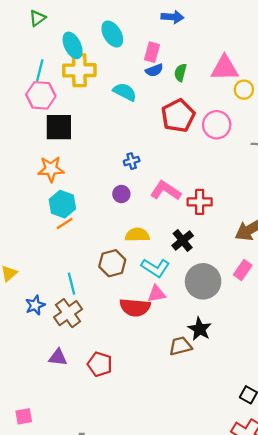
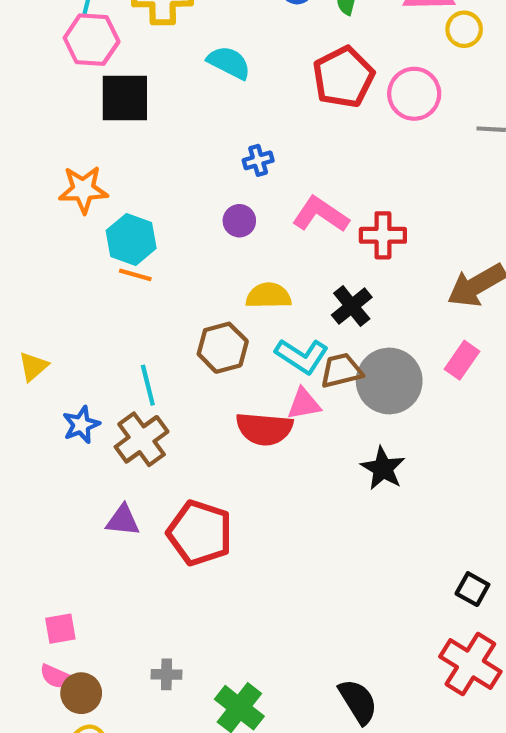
cyan semicircle: (125, 92) -> (229, 63), moved
orange star: (51, 169) -> (83, 190), moved
orange line: (65, 223) -> (135, 275), turned 48
brown trapezoid: (180, 346) -> (341, 371), moved
red pentagon: (100, 364) -> (200, 533), size x1.4

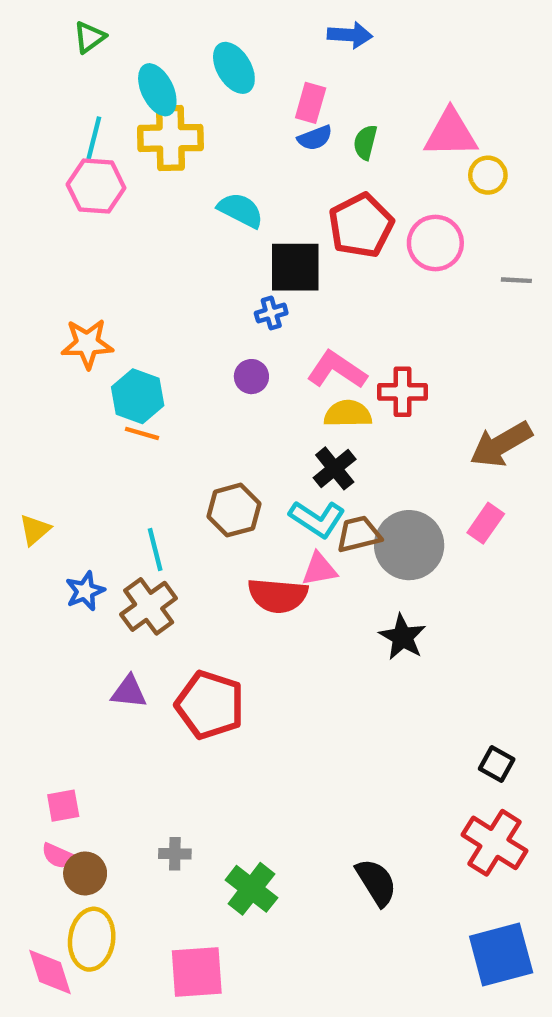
black square: (125, 98) -> (295, 267), moved
yellow semicircle: (268, 296) -> (348, 414), moved
black cross: (352, 306) -> (335, 468), moved

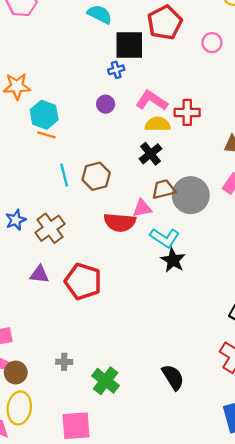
pink circle: (435, 243) -> (212, 43), moved, size x0.7
cyan L-shape: (317, 519) -> (165, 238), moved
cyan line: (155, 549) -> (64, 175), moved
black star: (403, 637) -> (173, 260), moved

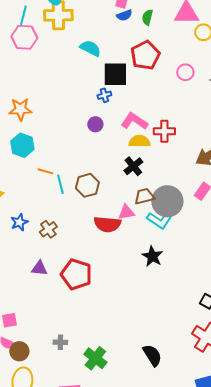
cyan hexagon: (44, 115) -> (22, 145), moved
orange line: (46, 135) -> (45, 171), moved
brown cross: (50, 228) -> (48, 229), size x0.7
cyan L-shape: (165, 238) -> (159, 220), moved

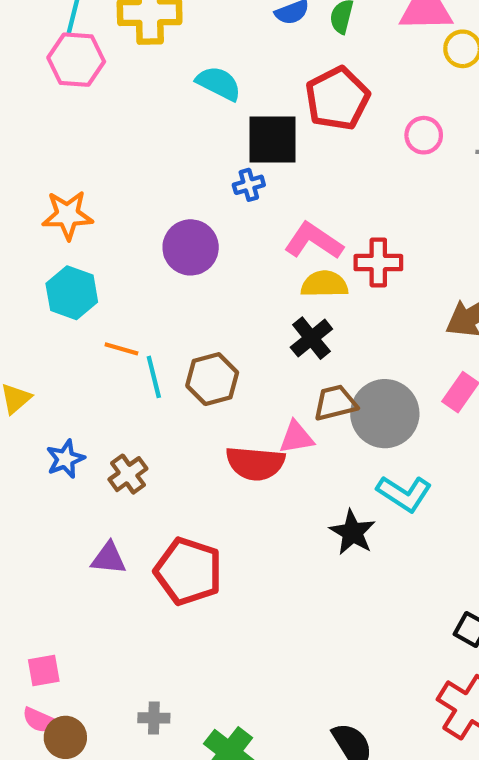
purple circle: (95, 124) -> (191, 247), moved, size x1.6
cyan L-shape: (159, 220) -> (404, 493), moved

